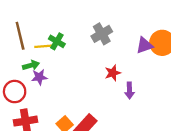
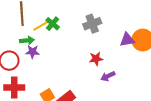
yellow line: (44, 46) -> (41, 26), turned -35
purple arrow: (129, 91) -> (108, 76), turned 56

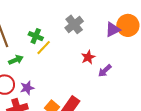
yellow line: (41, 26) -> (44, 48), moved
purple star: (32, 52) -> (27, 88), moved

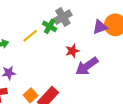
green cross: (36, 36) -> (50, 26), moved
purple arrow: (105, 71) -> (87, 66), size x1.6

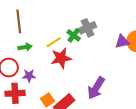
red star: (72, 51) -> (61, 58), moved, size x1.5
purple arrow: (87, 66) -> (96, 88), moved, turned -30

